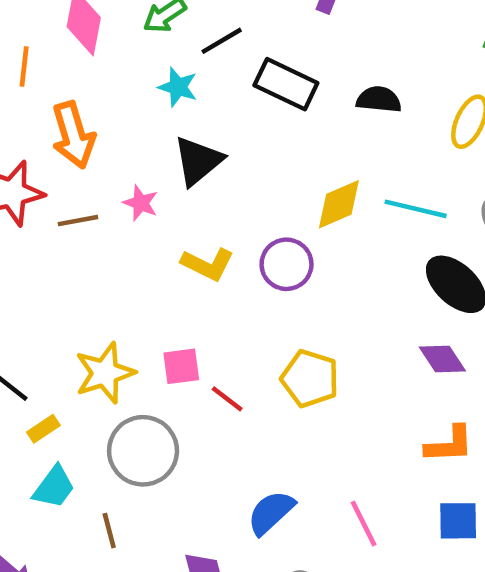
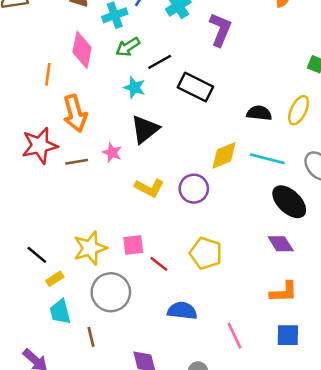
black semicircle: (379, 99) -> (259, 113), moved
cyan trapezoid: (54, 487) -> (60, 312), turned 128
blue semicircle: (271, 513) -> (182, 311), moved, turned 48

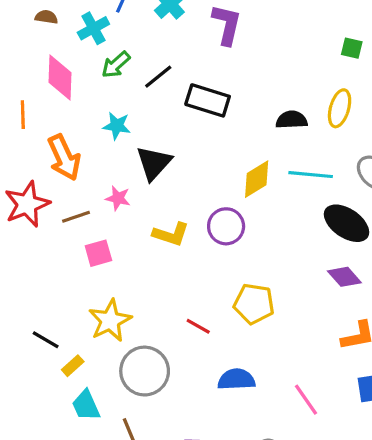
cyan star: (134, 87) -> (117, 126), moved
pink square: (133, 245) -> (98, 253), moved

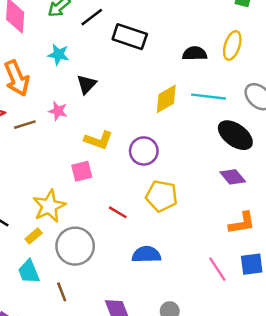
black triangle: (154, 163) -> (87, 84), size x0.7
purple circle: (226, 226) -> (144, 151), moved
pink square: (98, 253) -> (82, 171), moved
yellow rectangle: (73, 366) -> (34, 236), moved
pink line: (306, 400) -> (217, 269), moved

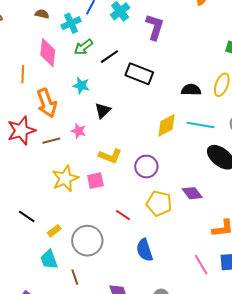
purple diamond: (233, 177) -> (192, 193), moved
yellow star: (49, 206) -> (65, 178), moved
blue semicircle: (146, 254) -> (145, 250), turned -110

